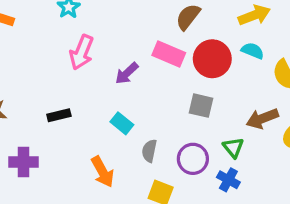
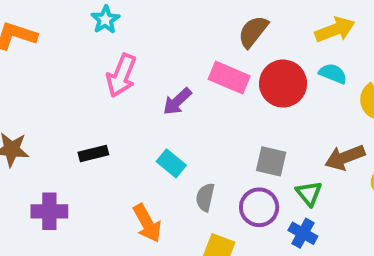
gray square: (201, 106) -> (271, 161), moved

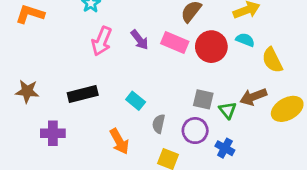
purple arrow: (177, 101) -> (140, 40), moved, turned -85
black rectangle: (93, 153) -> (83, 94), size x1.5
green triangle: (309, 193) -> (228, 110), moved

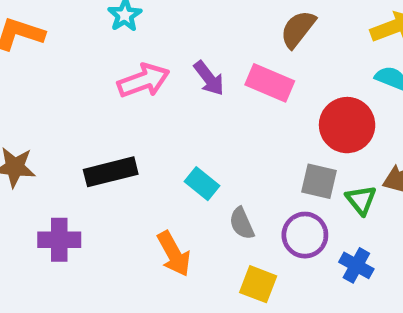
pink arrow: (102, 41) -> (143, 81), turned -132
red circle: (211, 47) -> (347, 125), moved
gray semicircle: (159, 124) -> (242, 223), turned -36

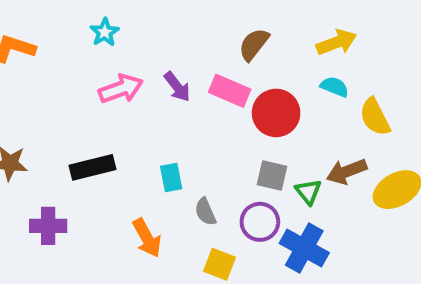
red circle: (347, 125) -> (276, 113), moved
cyan rectangle: (202, 184) -> (171, 177), turned 40
blue cross: (356, 265) -> (304, 248), size x1.6

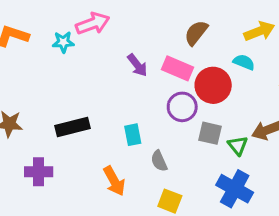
cyan star: (105, 32) -> (63, 42), moved, turned 30
cyan semicircle: (335, 87) -> (244, 62), moved
pink arrow: (121, 89) -> (93, 24), moved
purple circle: (260, 222) -> (182, 107), moved

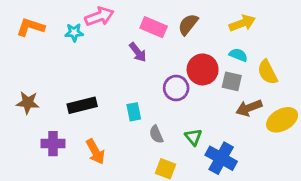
cyan semicircle: (244, 62) -> (238, 55), moved
pink rectangle: (178, 68) -> (154, 27), moved
gray square: (210, 133) -> (232, 81), moved
green triangle: (238, 145) -> (193, 137), moved
orange arrow: (114, 181) -> (95, 152), moved

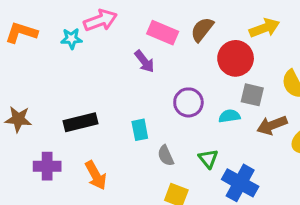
cyan semicircle: (238, 55) -> (229, 116), moved, turned -30
red circle: (203, 69) -> (236, 58), moved

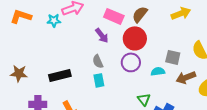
red circle: (236, 58) -> (135, 38), moved
gray semicircle: (166, 156) -> (98, 61), moved

